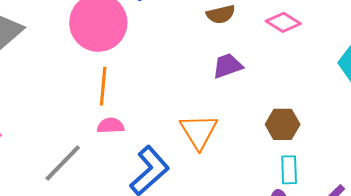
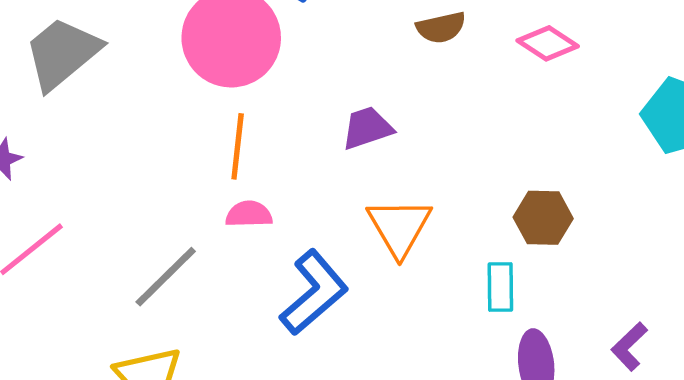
purple trapezoid: (227, 66) -> (367, 128), moved
cyan rectangle: (289, 170) -> (500, 287), moved

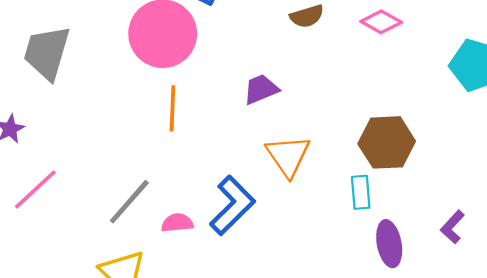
gray trapezoid: (62, 53) -> (47, 53), turned -30
pink semicircle: (249, 214) -> (177, 223), moved
brown hexagon: (543, 218) -> (387, 142), size x1.4

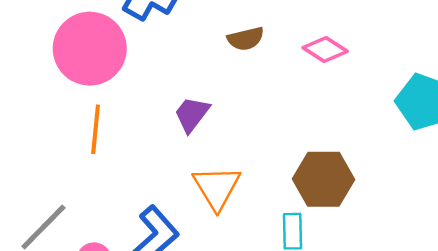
purple trapezoid: (261, 89) -> (192, 114), turned -33

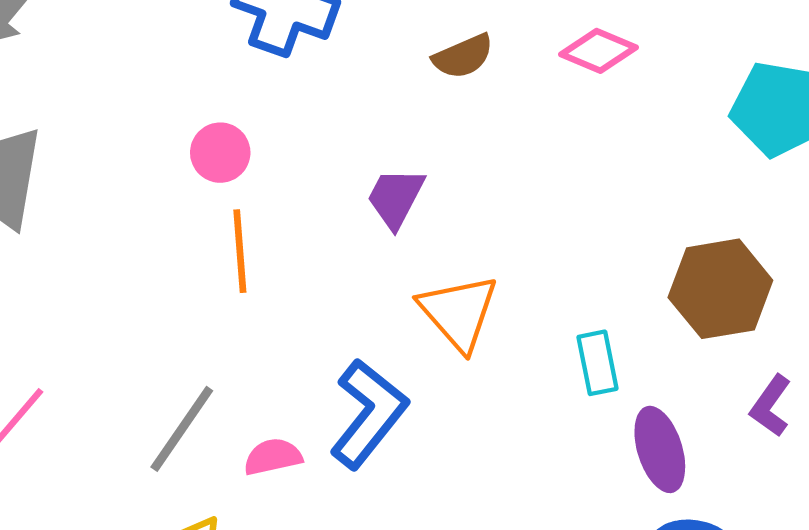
pink circle: (90, 49) -> (220, 153), moved, size x0.5
brown hexagon: (324, 179) -> (720, 289), moved

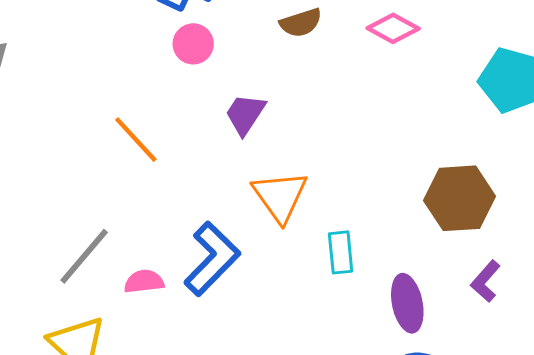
pink circle: (220, 153) -> (193, 44), moved
orange line: (240, 251) -> (136, 140), turned -44
cyan rectangle: (597, 363) -> (341, 252), moved

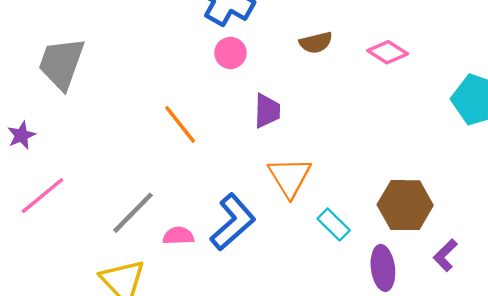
purple trapezoid: (245, 114) -> (267, 111), turned 144
brown hexagon: (460, 198) -> (405, 205), moved
cyan rectangle: (341, 252) -> (334, 224), turned -44

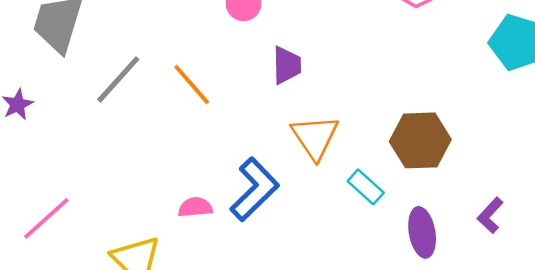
pink line: (43, 196) -> (46, 218), moved
brown hexagon: (405, 205) -> (420, 140), moved
gray line: (133, 213) -> (118, 79), moved

